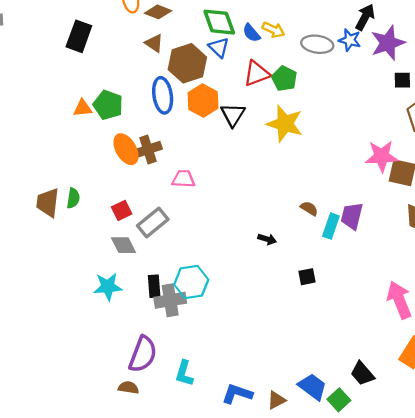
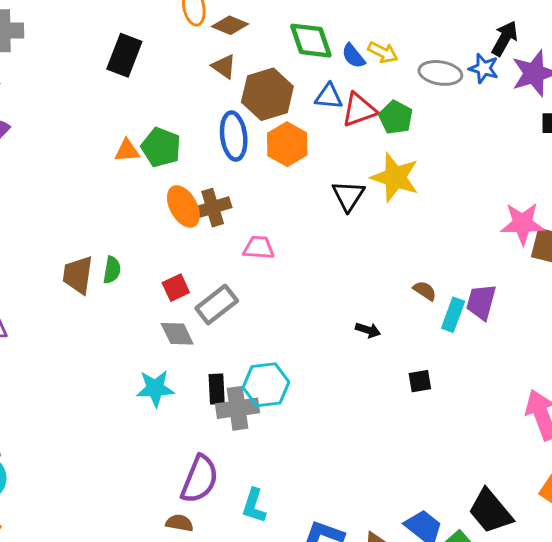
blue triangle: (219, 47) -> (329, 97), moved, turned -40
black triangle: (233, 115) -> (348, 196), moved
black trapezoid: (362, 374) -> (490, 511), size x1.4

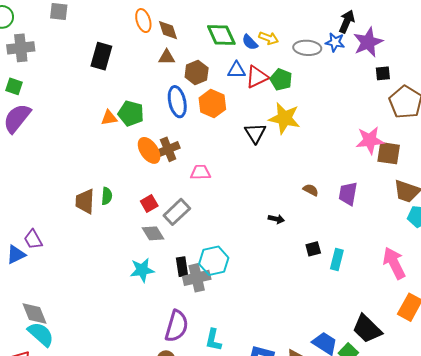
brown diamond: (230, 25) -> (168, 30), turned 55
brown triangle: (224, 67) -> (167, 57), turned -30
brown hexagon: (267, 94) -> (197, 72), size x0.7
cyan rectangle: (453, 315) -> (337, 259), moved

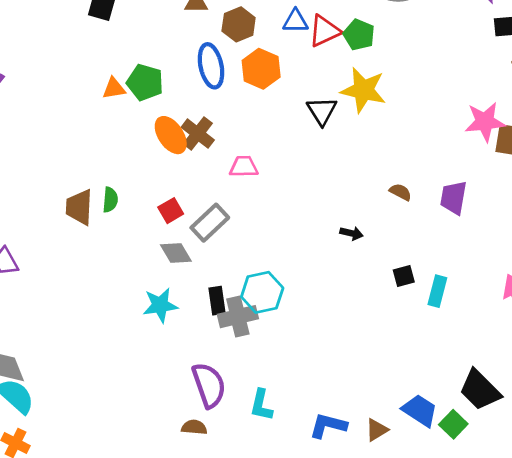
brown cross: (168, 149) -> (198, 134), turned -30
purple semicircle: (177, 326) -> (209, 385), turned -36

